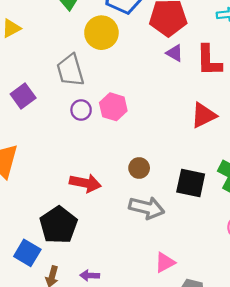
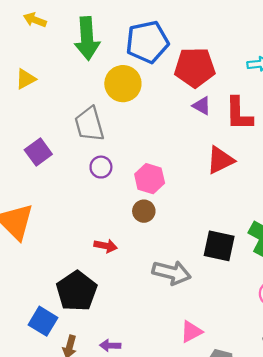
pink hexagon: (113, 107) -> (150, 179), moved
red triangle: (204, 115) -> (220, 160), moved
brown circle: (139, 168) -> (144, 211), moved
red arrow: (85, 183) -> (106, 246), size x0.7

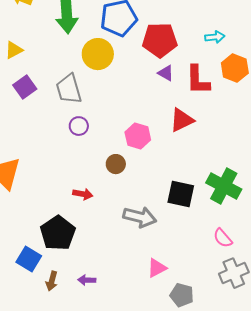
purple square: (38, 152) -> (25, 87), moved
pink hexagon: (150, 179) -> (138, 136), moved

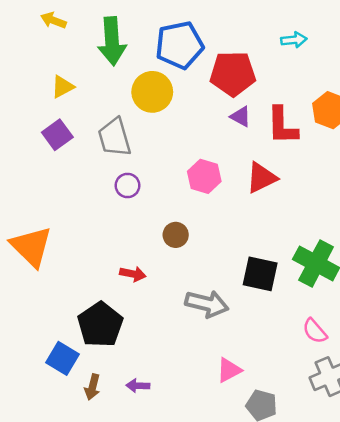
cyan arrow: (215, 37) -> (294, 40), moved
yellow triangle: (14, 50) -> (63, 87), moved
pink hexagon: (138, 136) -> (204, 176), moved

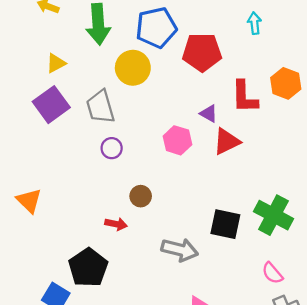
cyan arrow: (294, 40) -> (254, 23), turned -90
purple triangle: (241, 117) -> (209, 114), moved
purple square: (57, 135) -> (51, 105), size x1.4
brown circle: (176, 235) -> (141, 196), moved
orange triangle: (31, 247) -> (29, 201), size x0.7

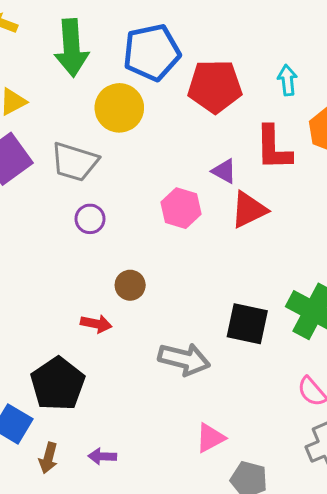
cyan arrow: (254, 23) -> (287, 80), moved
gray trapezoid: (100, 107) -> (75, 162), turned -57

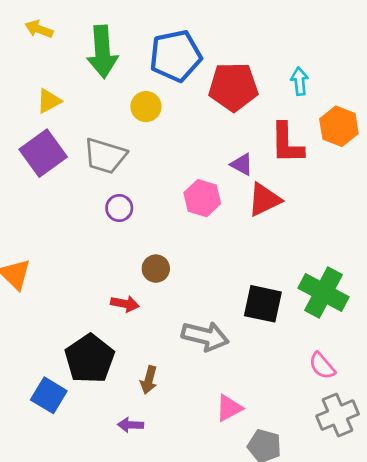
yellow circle: (119, 108) -> (146, 107), size x0.7
brown arrow: (48, 458) -> (149, 380), moved

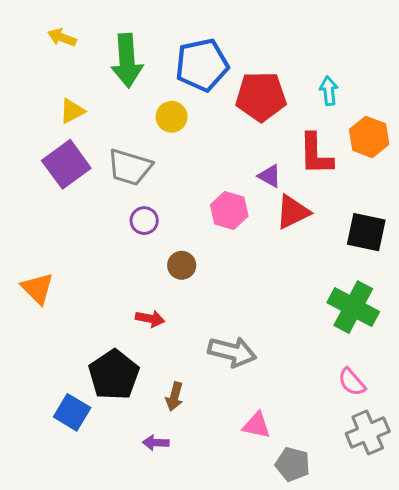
brown circle: (156, 269) -> (182, 265), moved
black square: (263, 304) -> (366, 232), moved
pink triangle: (229, 408) -> (257, 425), turned 40

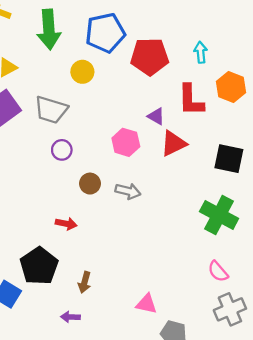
gray arrow: (232, 352) -> (128, 191), moved, size x0.7

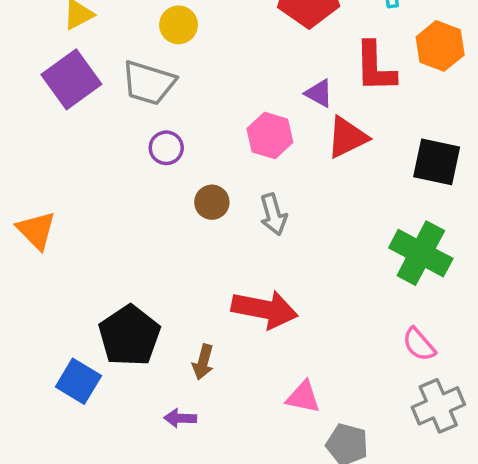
yellow circle: (82, 72) -> (179, 25), moved
gray arrow: (128, 191) -> (273, 214), turned 60
red arrow: (66, 224) -> (265, 309), moved, size x1.8

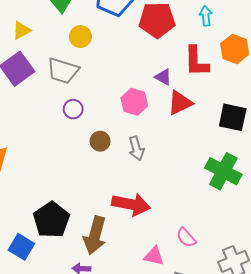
pink semicircle: (419, 344) -> (186, 237), moved
brown arrow: (203, 362) -> (95, 235), size x1.8

